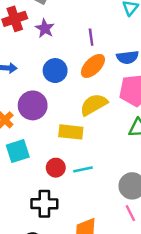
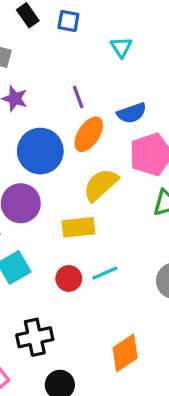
blue circle: (55, 71) -> (40, 151), size x1.4
black cross: (44, 204) -> (35, 337), moved

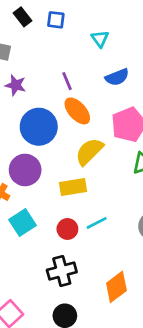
blue semicircle: (132, 113) -> (117, 77), moved
orange ellipse: (89, 134) -> (77, 111), turned -72
black cross: (35, 337) -> (62, 271), moved

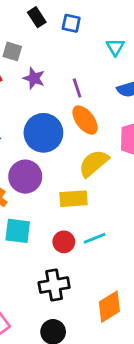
purple star: (16, 85) -> (34, 78), moved
cyan square: (23, 222) -> (18, 231), turned 35

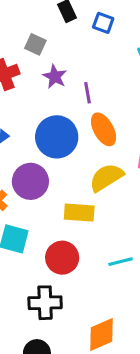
purple line: (77, 88) -> (88, 93), moved
cyan line: (95, 238) -> (120, 262), moved
red circle: (64, 242) -> (62, 258), size x1.4

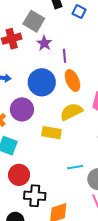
gray square: (35, 44) -> (34, 21), size x1.5
red circle: (62, 258) -> (19, 175), moved
black cross: (45, 303) -> (35, 196), moved

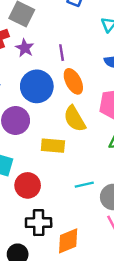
purple star: (44, 43) -> (25, 48), moved
yellow semicircle: (71, 112) -> (75, 119), turned -90
red circle: (19, 175) -> (28, 185), moved

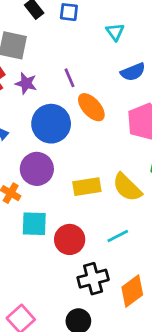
yellow semicircle: (75, 119) -> (127, 187), moved
cyan line: (84, 185) -> (118, 236), moved

